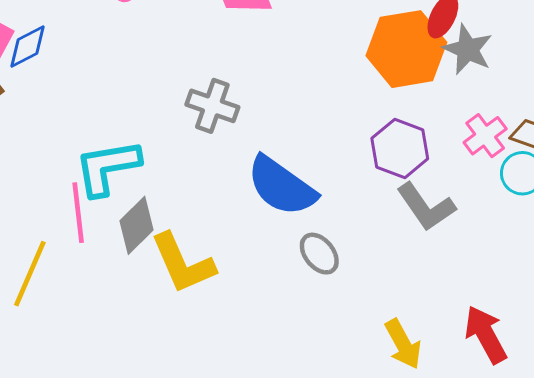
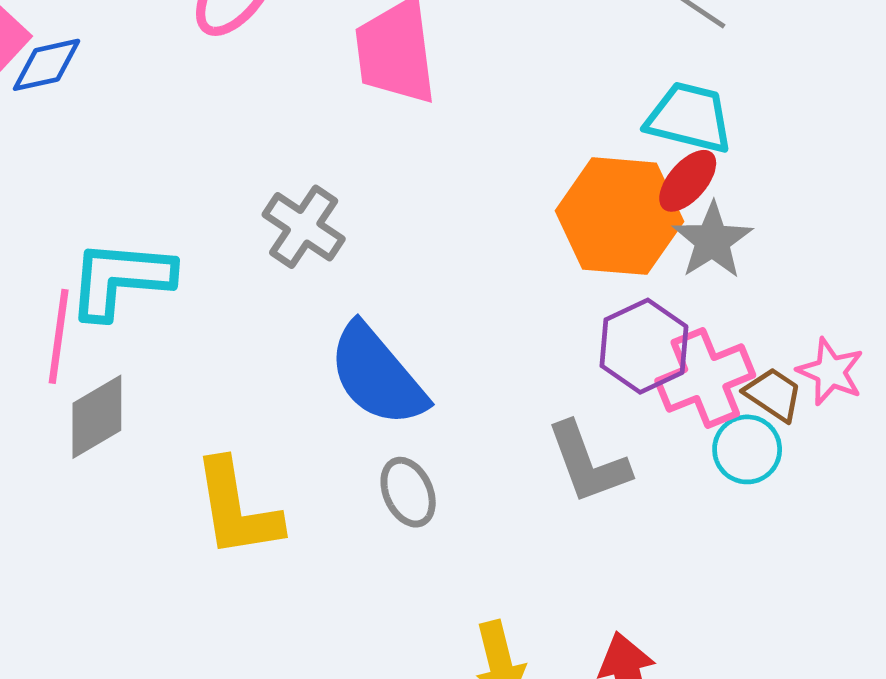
pink cross: (485, 136) -> (705, 378), size x1.4
purple hexagon: (400, 149) -> (644, 346), moved
gray diamond: (136, 225) -> (97, 417), moved
yellow L-shape: (183, 263) -> (237, 509), moved

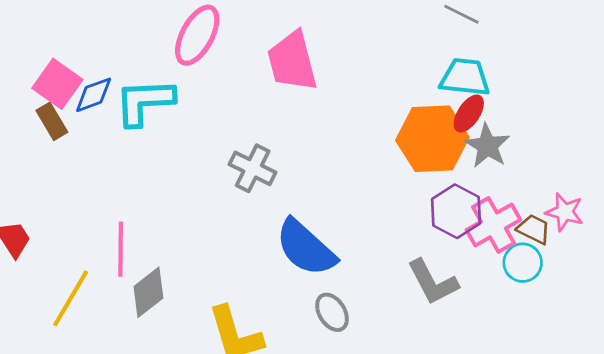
cyan L-shape: (120, 279) -> (144, 102), moved

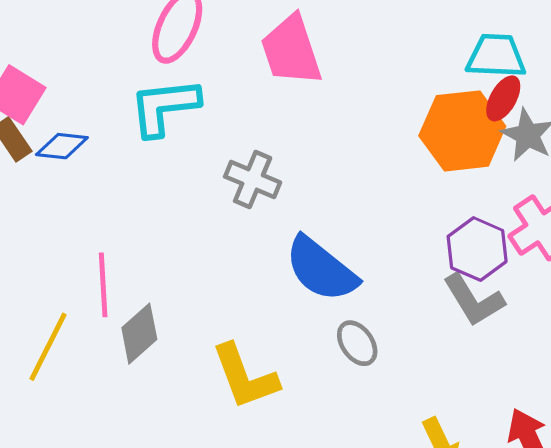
blue diamond: (94, 95) -> (62, 146), moved, turned 30
cyan L-shape: (144, 102) -> (164, 107), moved
purple hexagon: (456, 211) -> (477, 249), moved

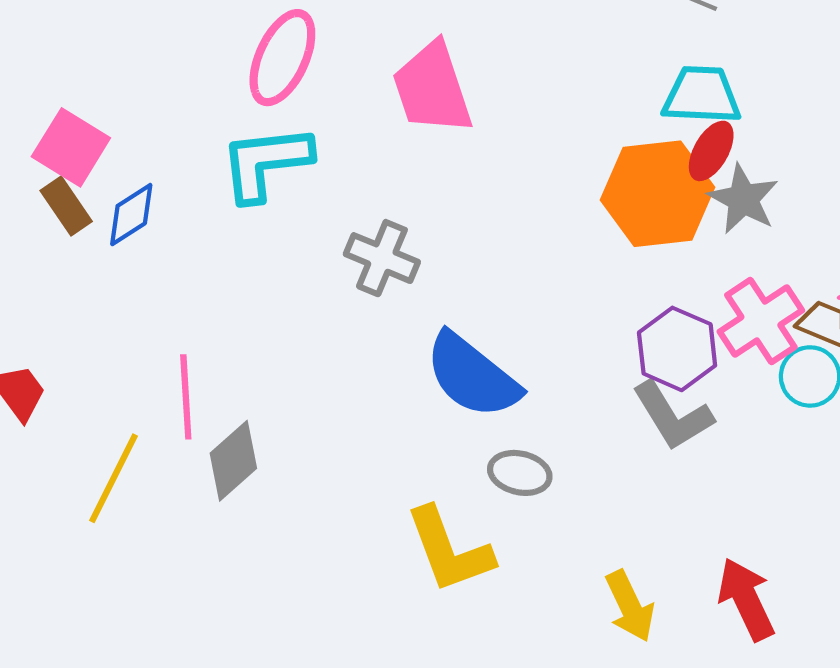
blue diamond: (62, 146) -> (131, 215), turned -39
gray ellipse: (357, 343) -> (520, 473), turned -42
yellow L-shape: (245, 377) -> (449, 550), moved

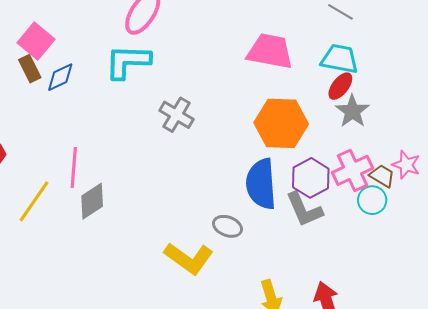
pink trapezoid: (432, 88) -> (270, 51), moved, turned 111
orange hexagon: (657, 194) -> (281, 123), moved
blue semicircle: (472, 376) -> (261, 184), moved, turned 39
yellow L-shape: (449, 550) -> (189, 258), turned -42

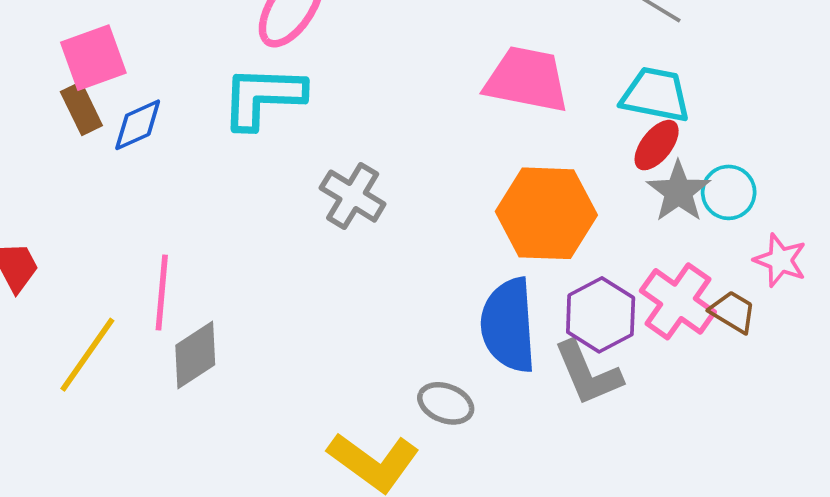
pink square: (36, 41) -> (93, 58), turned 30
pink star: (406, 165) -> (780, 260), moved
pink cross: (353, 170) -> (678, 301), turned -30
cyan circle: (372, 200) -> (729, 192), moved

